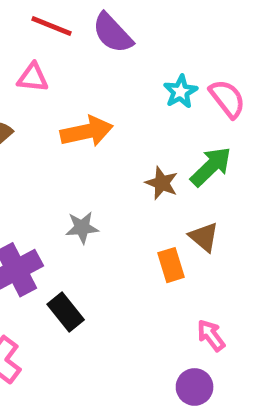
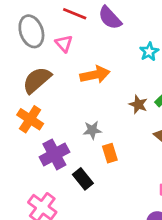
pink triangle: (33, 78) -> (64, 44), turned 42
orange rectangle: (171, 265) -> (110, 153), moved

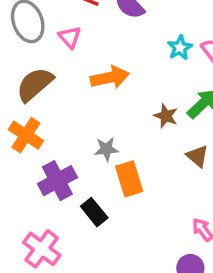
orange rectangle: (110, 153) -> (129, 179), size x1.4

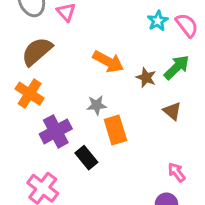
orange arrow: (110, 77) -> (108, 62), moved, turned 40

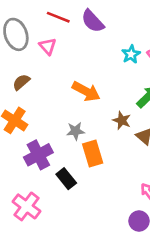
brown semicircle: (37, 51) -> (21, 82), size x0.6
brown star: (146, 78) -> (122, 120), moved

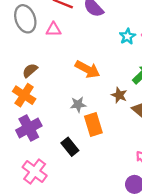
pink triangle: (48, 46) -> (53, 29), turned -49
brown semicircle: (21, 82) -> (30, 70), moved
purple cross: (38, 155) -> (29, 128), moved

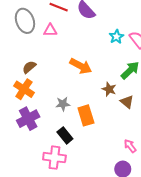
gray star: (78, 105) -> (63, 104), moved
pink cross: (35, 171) -> (54, 158), moved, turned -30

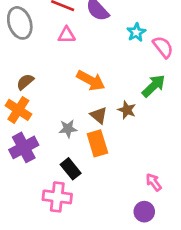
pink triangle: (50, 30) -> (67, 35), moved
cyan star: (116, 37) -> (136, 32), moved
brown triangle: (127, 102) -> (99, 115), moved

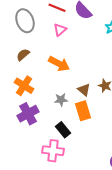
pink triangle: (67, 35) -> (60, 30), turned -40
orange arrow: (91, 80) -> (59, 64), moved
brown semicircle: (25, 82) -> (23, 55), moved

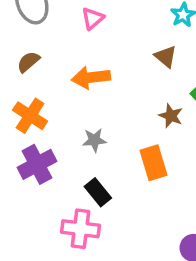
orange arrow: (59, 64) -> (91, 77), turned 145
brown triangle: (84, 90) -> (166, 57), moved
orange rectangle: (83, 111) -> (153, 163), moved

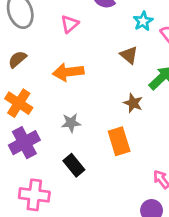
pink cross: (80, 229) -> (34, 195), moved

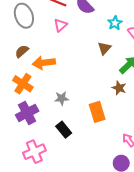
brown triangle: (129, 55) -> (104, 48), turned 32
orange arrow: (68, 72) -> (44, 63), moved
brown star: (133, 103) -> (119, 88), moved
pink cross: (34, 195) -> (34, 152), turned -30

